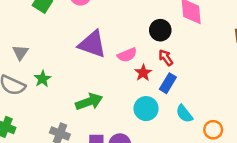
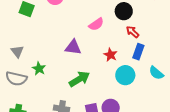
purple triangle: (92, 44) -> (73, 47), moved, size x0.7
pink semicircle: (127, 55) -> (96, 24), moved
red star: (143, 73) -> (110, 55), moved

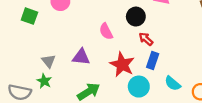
pink semicircle: (96, 24) -> (106, 31), turned 98
gray triangle: (17, 51) -> (48, 61), moved
red star: (110, 55) -> (122, 64), size x1.6

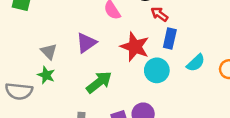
purple triangle: (81, 57) -> (86, 43), turned -36
cyan semicircle: (173, 83) -> (196, 63), turned -77

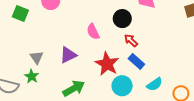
blue rectangle: (170, 38) -> (136, 61), turned -70

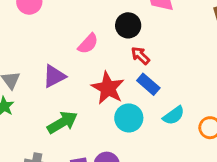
pink semicircle: (93, 32) -> (88, 44), turned -112

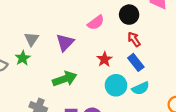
purple triangle: (54, 76) -> (65, 42), turned -30
red star: (108, 88) -> (104, 59), size x0.6
cyan semicircle: (174, 115) -> (141, 88), moved

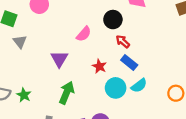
gray triangle: (32, 39) -> (20, 42), moved
green star: (23, 58) -> (24, 95), moved
green arrow: (65, 79) -> (67, 93), turned -35

